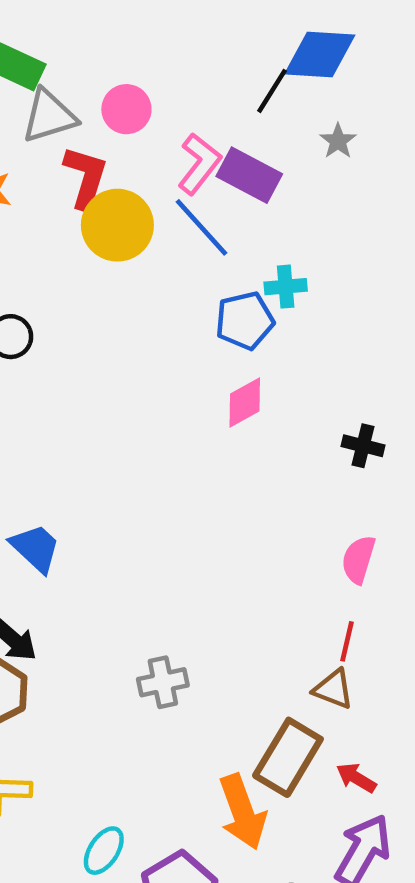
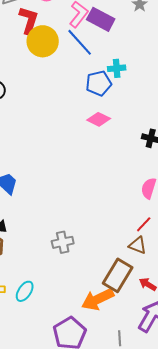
pink diamond: (245, 403) -> (99, 119), turned 55
red line: (347, 641) -> (144, 224), turned 30
orange arrow: (242, 812) -> (98, 299), turned 84
cyan ellipse: (104, 851) -> (25, 291), moved

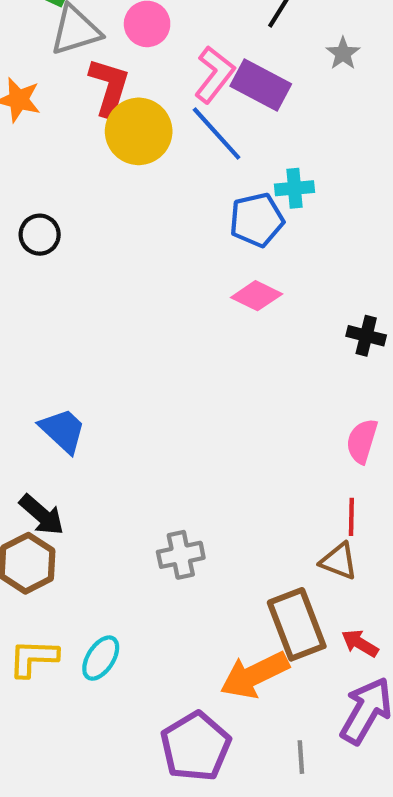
red line: (144, 224) -> (351, 517), turned -42
brown rectangle: (118, 275) -> (297, 624), turned -52

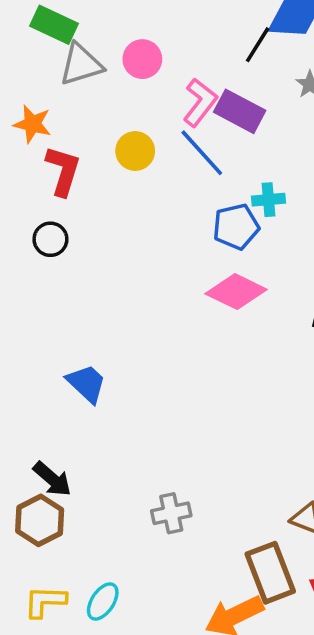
red L-shape: (109, 87) -> (63, 171), moved
yellow circle: (139, 131) -> (135, 151), size x0.7
pink diamond: (257, 296) -> (236, 292), size x1.4
blue trapezoid: (63, 431) -> (87, 383), moved

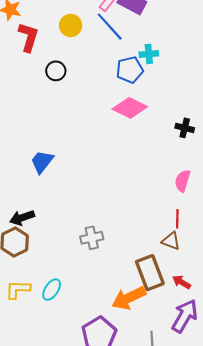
black circle: (50, 239) -> (56, 71), moved
blue trapezoid: (87, 383) -> (42, 162), turned -95
black arrow: (52, 479) -> (22, 218), turned 120

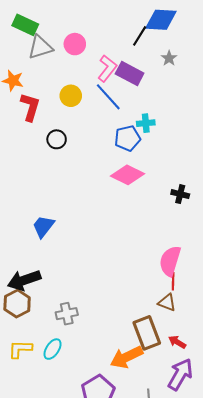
pink semicircle: (183, 181) -> (170, 261), moved, size x1.4
black arrow: (22, 218) -> (24, 280), size x1.4
gray cross: (92, 238) -> (67, 314), moved

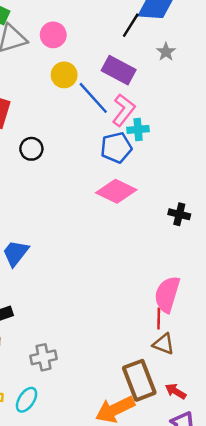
pink L-shape: (107, 68) -> (124, 110), moved
yellow circle: (71, 96) -> (64, 75), moved
red line: (173, 281) -> (159, 319), moved

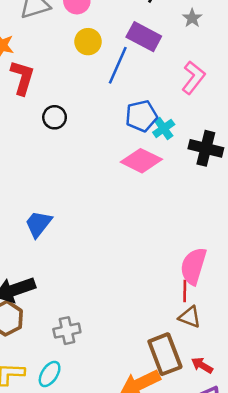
blue line: (93, 98) -> (118, 65), turned 66
pink L-shape: (124, 110) -> (193, 78), moved
cyan cross: (138, 129) -> (164, 128), moved, turned -30
black cross: (179, 214) -> (206, 148), moved, size x1.5

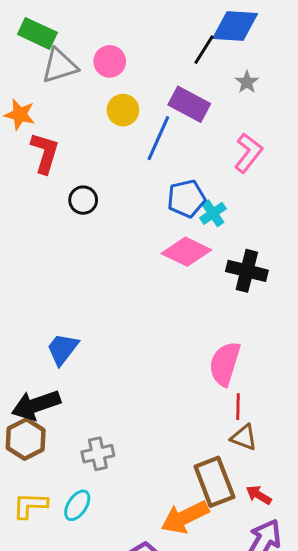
black cross: (206, 148) -> (247, 271), moved
blue trapezoid: (38, 224) -> (63, 349), moved
pink semicircle: (193, 266) -> (225, 364), moved

